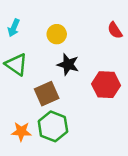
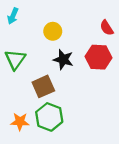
cyan arrow: (14, 28) -> (13, 16), moved
green triangle: (16, 64) -> (15, 59), turned 30
red hexagon: (106, 85) -> (98, 57), moved

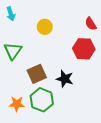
cyan arrow: (13, 16) -> (11, 14), turned -40
black star: (63, 59) -> (65, 79), moved

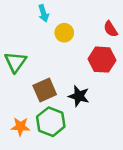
cyan arrow: (11, 14) -> (44, 13), moved
yellow circle: (45, 27) -> (64, 33), moved

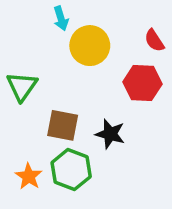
yellow circle: (64, 33) -> (90, 46), size x1.5
brown square: (45, 90) -> (63, 125), turned 35
orange star: (20, 127) -> (29, 176), turned 30

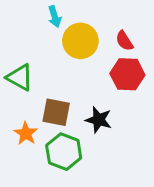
red semicircle: (154, 40) -> (124, 41), moved
green triangle: (22, 86) -> (20, 77), turned -36
orange star: (29, 176) -> (26, 133), moved

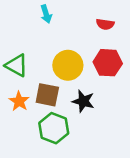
yellow circle: (80, 41) -> (68, 65), moved
red semicircle: (124, 41) -> (105, 24), moved, turned -48
orange star: (26, 133) -> (19, 101), moved

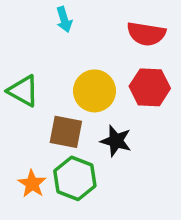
red semicircle: (105, 24) -> (146, 34), size x1.5
orange star: (19, 101) -> (32, 184), moved

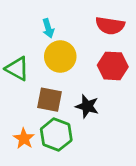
cyan arrow: (64, 20) -> (48, 28), moved
yellow circle: (94, 91) -> (60, 57), moved

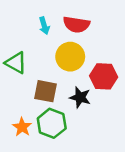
red semicircle: (110, 26) -> (76, 25), moved
yellow circle: (60, 57) -> (70, 57), moved
red hexagon: (113, 66) -> (104, 76), moved

